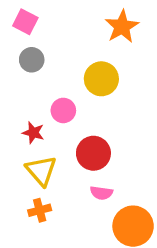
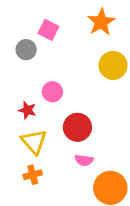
pink square: (25, 22) -> (48, 30), moved
yellow circle: (101, 79) -> (113, 65), moved

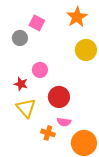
orange cross: (33, 175) -> (48, 133), moved, turned 32

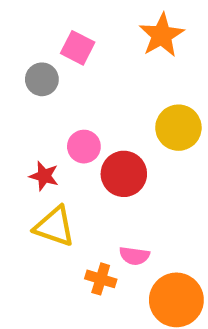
yellow circle: (86, 50) -> (178, 128), moved
red circle: (59, 97) -> (124, 174), moved
yellow triangle: (26, 108) -> (54, 226), turned -30

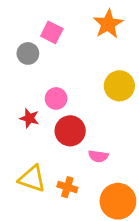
red circle: (124, 174) -> (70, 131), moved
yellow triangle: (54, 226) -> (32, 179), moved
pink semicircle: (134, 256) -> (98, 156), moved

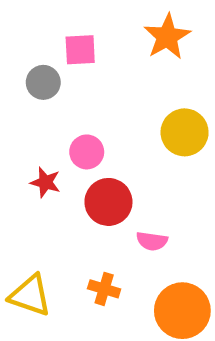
pink square: (52, 32) -> (80, 50), turned -30
yellow triangle: (32, 179) -> (30, 295), moved

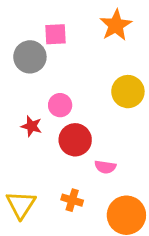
gray circle: (43, 82) -> (30, 57), size x1.4
yellow triangle: (30, 295) -> (21, 205), turned 44

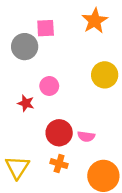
red circle: (75, 140) -> (59, 133), moved

